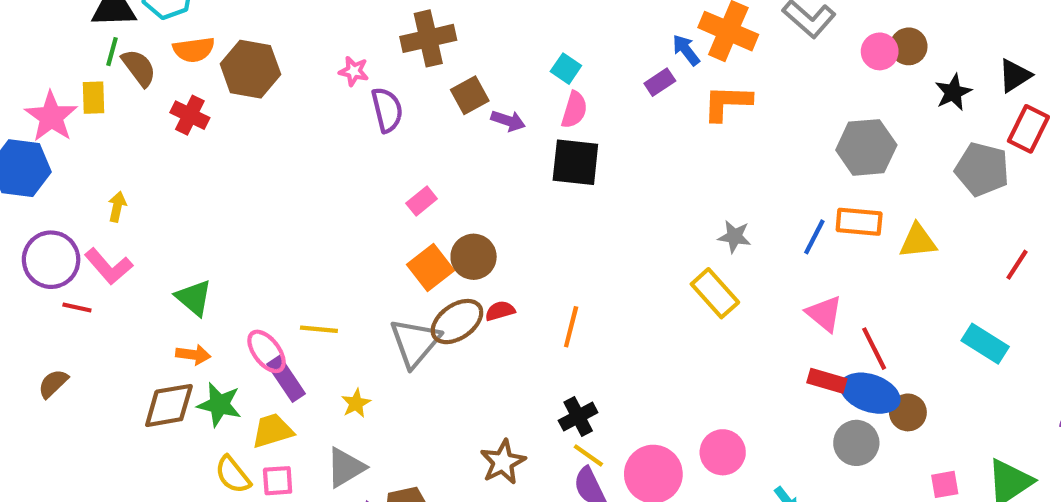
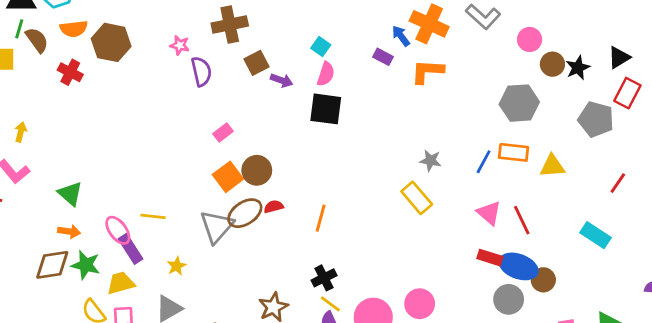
brown circle: (909, 46) -> (552, 64), moved
purple rectangle: (660, 82) -> (383, 57), turned 60
red line: (874, 349) -> (522, 220), moved

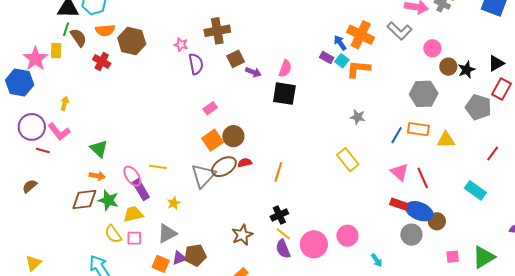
cyan square: (321, 47) -> (342, 61), moved
gray star: (430, 160) -> (358, 117), moved

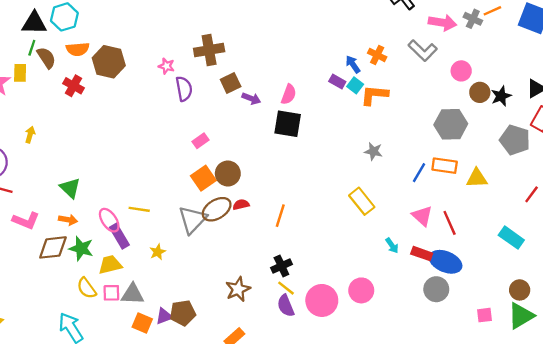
orange cross: (361, 35) -> (377, 55), size x0.6
pink L-shape: (59, 132) -> (26, 221), moved, turned -30
brown circle: (437, 221) -> (520, 290), moved
gray triangle: (167, 233) -> (133, 294), moved, turned 30
cyan arrow: (377, 260) -> (392, 246), moved

